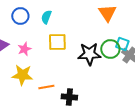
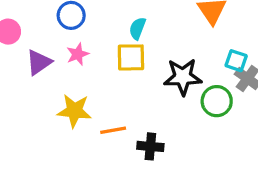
cyan semicircle: (46, 17) -> (137, 28), moved
pink star: (24, 49) -> (78, 54), moved
green circle: (110, 49) -> (217, 101), moved

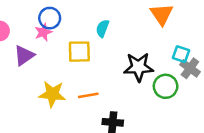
pink star: (78, 54) -> (43, 32), moved
yellow square: (131, 57) -> (79, 52), moved
orange line: (113, 130) -> (88, 95), moved

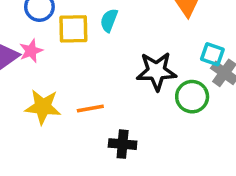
pink star: (43, 32) -> (31, 51), moved
yellow square: (79, 52) -> (73, 29), moved

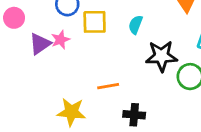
cyan semicircle: (109, 20) -> (136, 25), moved
yellow star: (43, 107) -> (71, 112), moved

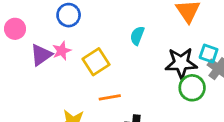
yellow square: (95, 22) -> (96, 62), moved, turned -32
black star: (161, 56) -> (181, 63), moved

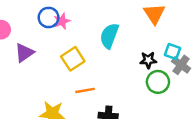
cyan semicircle: (137, 36) -> (109, 36), size x1.5
pink star: (62, 51) -> (62, 21), moved
black star: (181, 63) -> (148, 60), size x0.6

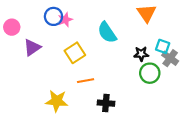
cyan semicircle: (109, 36) -> (107, 32), turned -55

